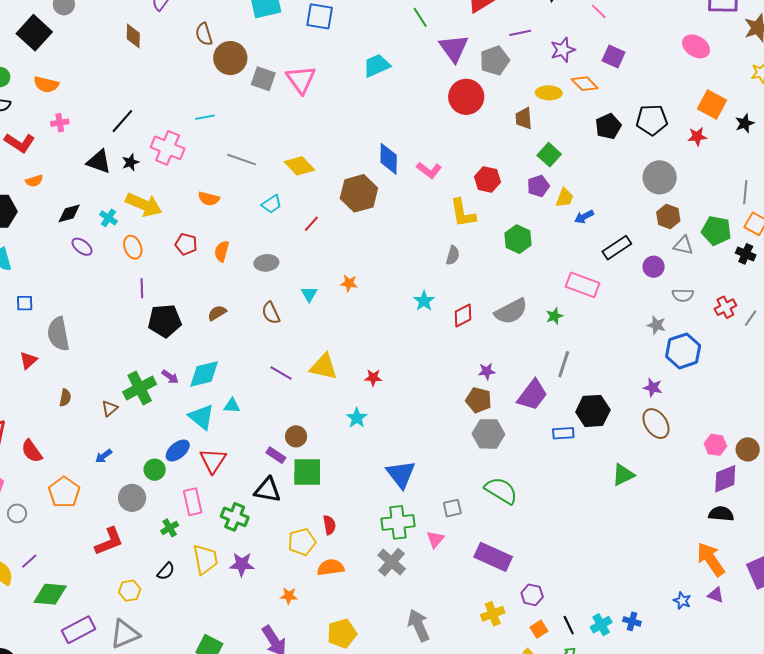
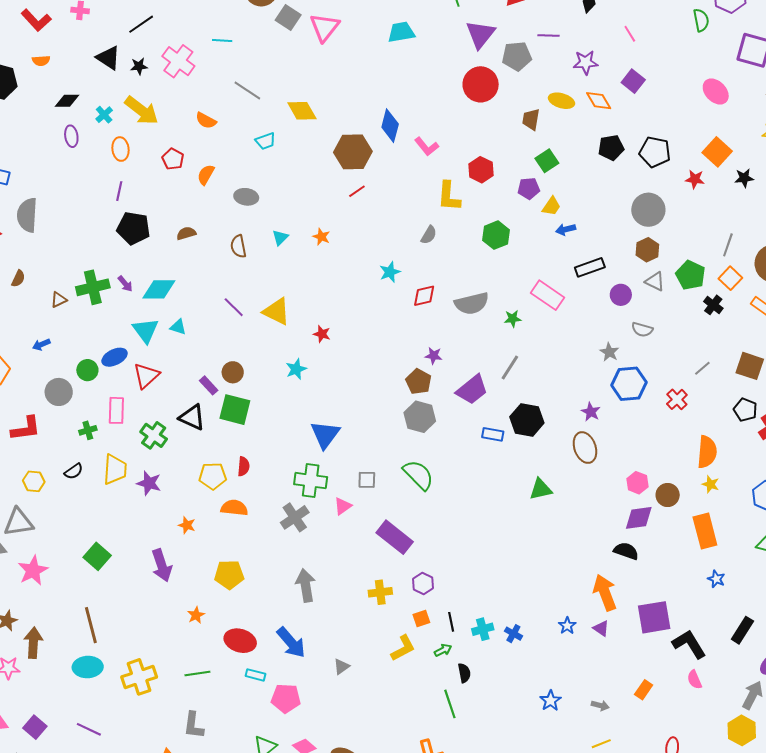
red line: (311, 224) -> (357, 191), moved
purple ellipse: (82, 247) -> (71, 136), turned 30
red cross: (725, 307) -> (677, 399), moved, turned -30

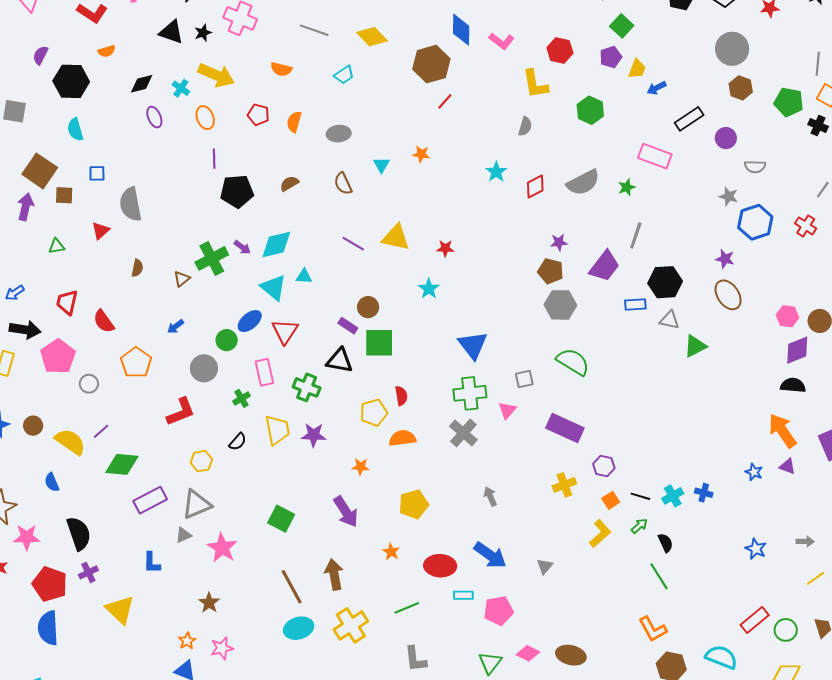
gray triangle: (655, 281) -> (669, 320), moved
gray arrow: (306, 585) -> (490, 496), size x0.6
black line: (451, 622) -> (640, 496), turned -48
brown arrow: (33, 643) -> (334, 574), moved

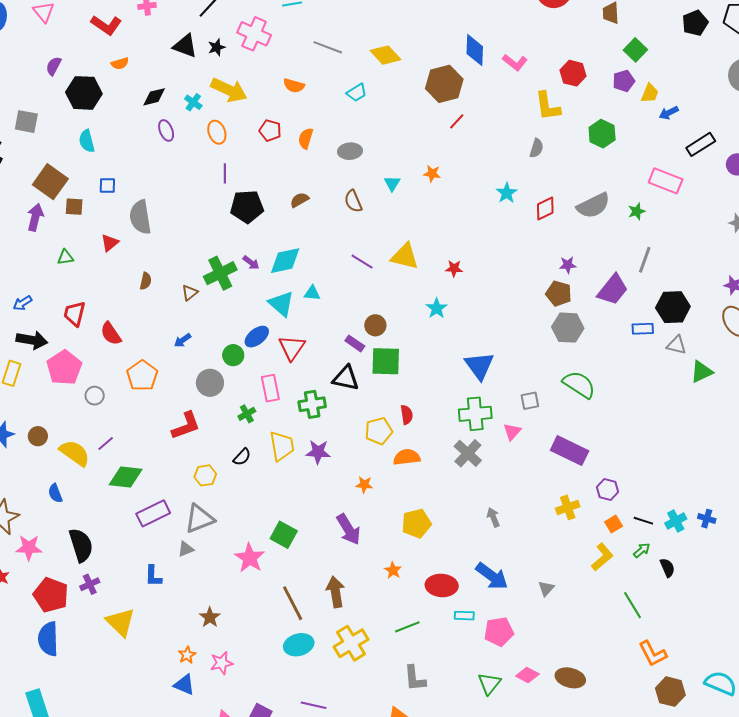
green cross: (307, 387) -> (312, 404), turned -32
pink star: (222, 548) -> (250, 558), moved
green line: (659, 576) -> (632, 605), moved

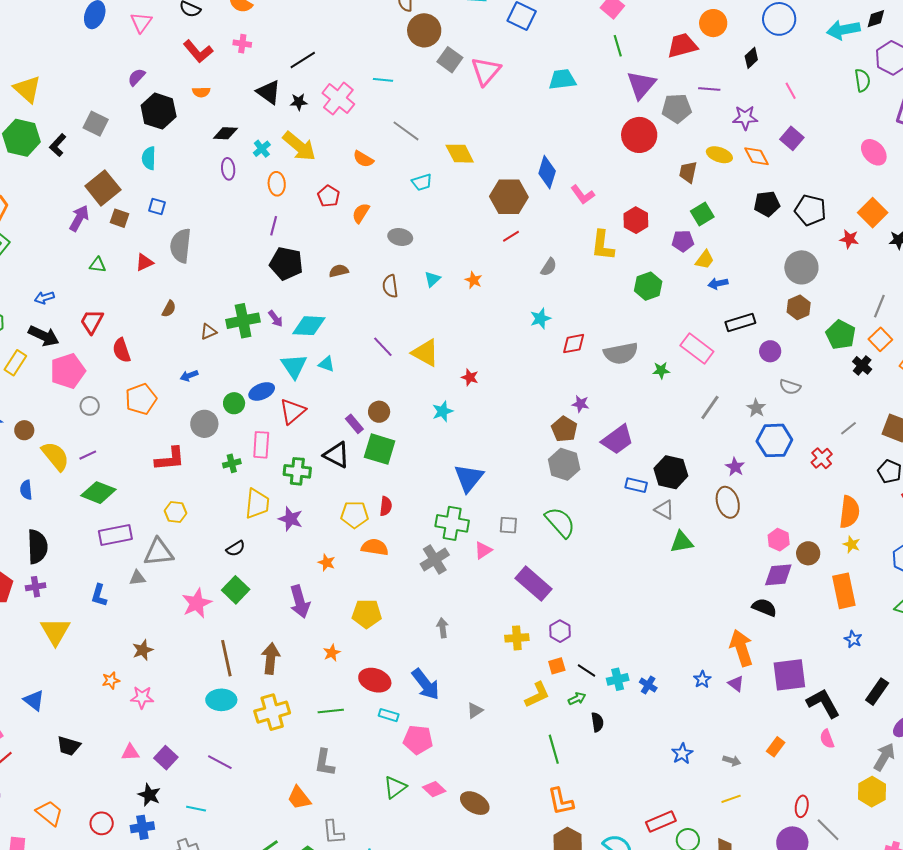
gray semicircle: (537, 148) -> (549, 267), moved
gray line: (645, 260) -> (710, 407), moved
black semicircle: (242, 457) -> (236, 548), moved
blue triangle: (184, 685) -> (34, 700), moved

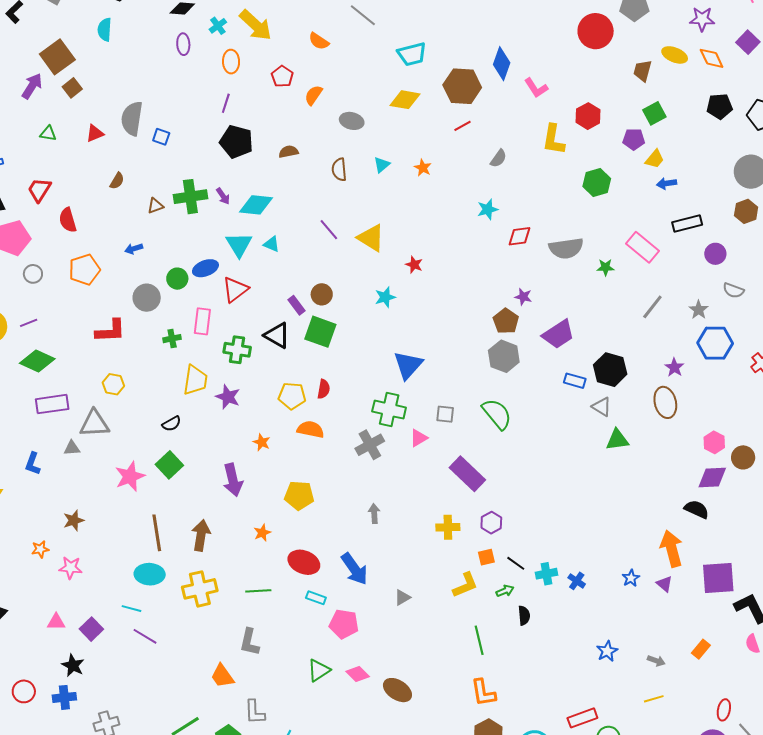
yellow diamond: (460, 154) -> (405, 100), moved, turned -56
cyan trapezoid: (422, 182) -> (412, 54), moved, size x1.4
blue square: (157, 207) -> (161, 137), moved
brown square: (119, 218) -> (72, 88), turned 30
cyan line: (196, 809) -> (131, 609), moved

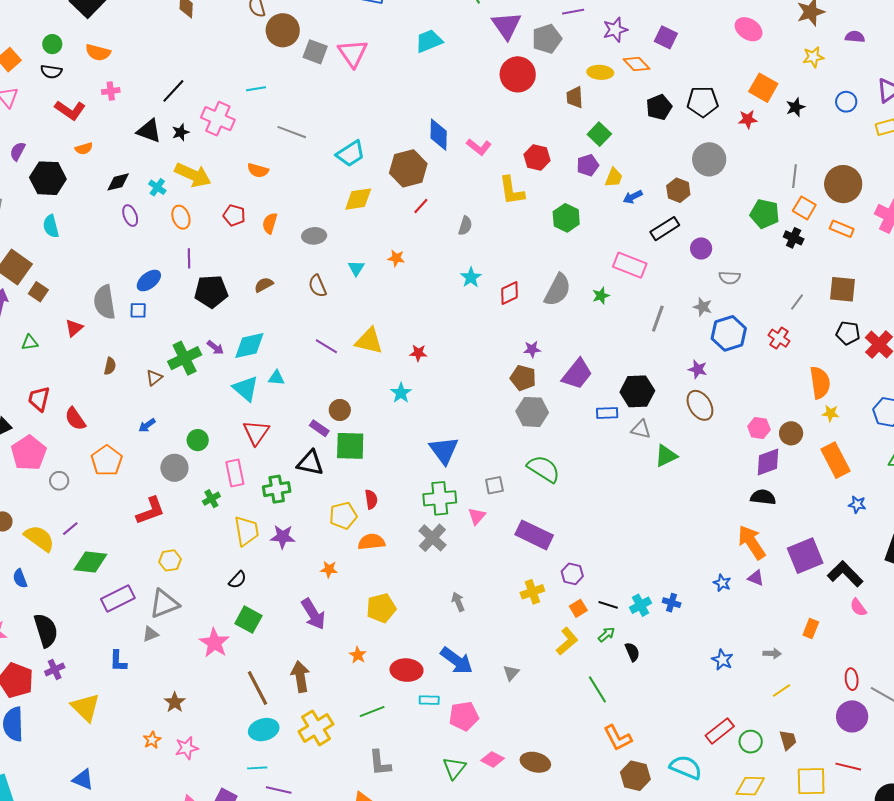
brown hexagon: (746, 211) -> (678, 190), moved
gray semicircle: (566, 248) -> (558, 290), turned -36
blue ellipse: (205, 268) -> (149, 281), moved

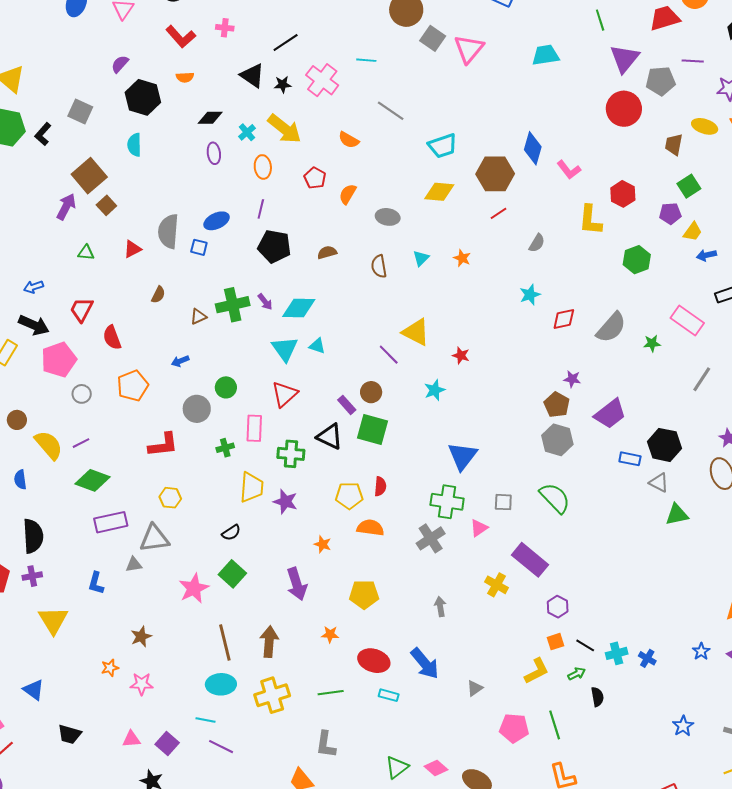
purple line: (326, 346) -> (389, 355), moved
yellow cross: (532, 592) -> (497, 585), moved, turned 35
orange star: (358, 655) -> (330, 634), turned 30
pink pentagon: (464, 716) -> (514, 728), moved

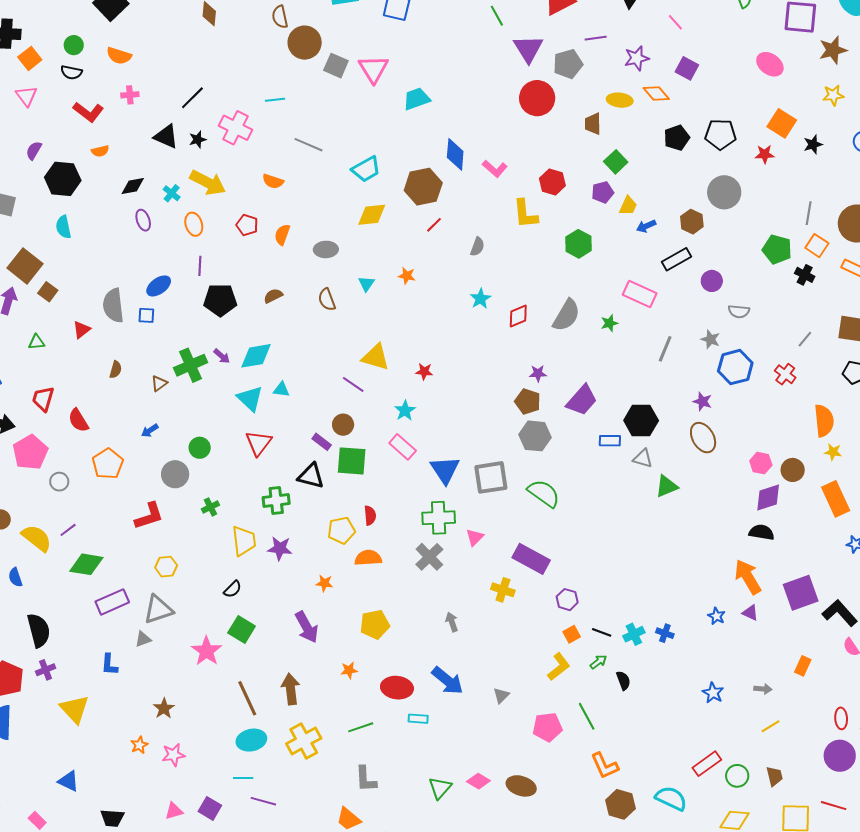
cyan trapezoid: (546, 55) -> (417, 99), moved
pink rectangle: (254, 428) -> (403, 447), moved, turned -40
gray square: (503, 502) -> (491, 477), moved, size x1.8

